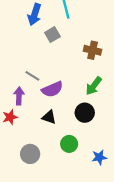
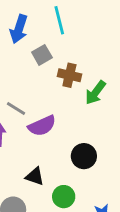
brown cross: (93, 50) -> (69, 75), moved
green arrow: (94, 86) -> (95, 93), moved
black triangle: (49, 117) -> (35, 176), moved

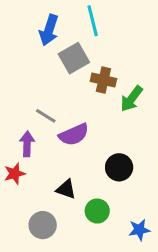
gray square: (42, 55) -> (74, 58), size x1.4

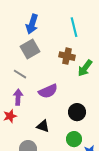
cyan line: (93, 21) -> (74, 27), moved
gray square: (74, 58) -> (30, 49), moved
gray line: (46, 116) -> (20, 74), moved
green circle: (97, 211) -> (74, 139), moved

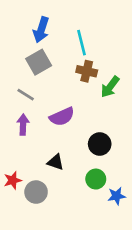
cyan line: (74, 27) -> (81, 43), moved
red star: (10, 116) -> (13, 180), moved

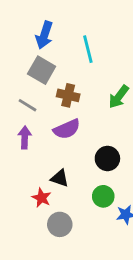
gray square: (39, 62) -> (42, 70), turned -30
brown cross: (87, 71) -> (68, 95), moved
red star: (13, 180) -> (42, 198), moved, turned -30
gray circle: (36, 192) -> (60, 224), moved

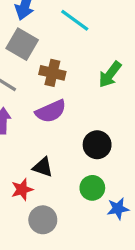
cyan line: (88, 49) -> (75, 20), turned -40
red star: (42, 198) -> (22, 189), turned 30

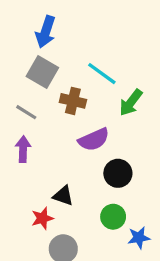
cyan line: (75, 20) -> (102, 74), moved
purple semicircle: (51, 111) -> (94, 140), moved

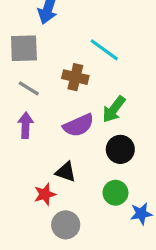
gray square: (42, 72) -> (24, 48), moved, turned -32
green arrow: (131, 103) -> (114, 109), moved
purple semicircle: (94, 140) -> (79, 125), moved

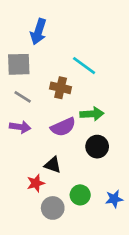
green arrow: (114, 109) -> (92, 114), turned -130
purple arrow: (26, 125) -> (20, 127), turned 96
green circle: (115, 193) -> (80, 195), moved

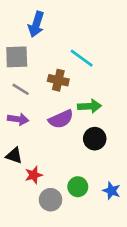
black triangle: (53, 165) -> (14, 156), moved
blue star: (114, 199) -> (112, 191), turned 30

